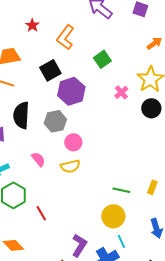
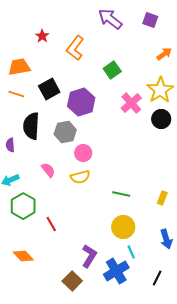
black square: (50, 70) -> (49, 89), moved
pink cross: (121, 92) -> (131, 103), size x1.5
green line: (121, 190) -> (121, 194), moved

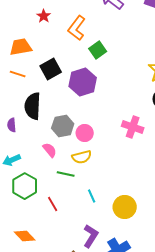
green square: (112, 70) -> (98, 50), moved
pink cross: (131, 103) -> (133, 127), moved, turned -30
gray hexagon: (65, 132) -> (63, 126), moved
green line: (121, 194) -> (66, 174), moved
cyan line: (131, 252) -> (92, 196), moved

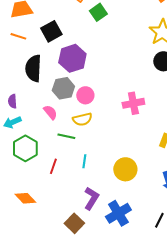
purple hexagon: (83, 82) -> (72, 58), moved
purple semicircle: (12, 125) -> (12, 101), moved
pink cross: (133, 127) -> (133, 103), moved, turned -30
cyan line: (92, 196) -> (84, 161), moved, turned 32
red line: (53, 204) -> (53, 166), turned 49

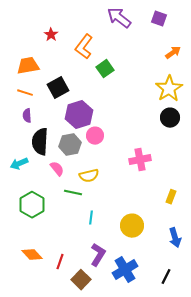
black semicircle: (33, 68) -> (40, 142), moved
pink circle: (85, 95) -> (95, 136), moved
purple semicircle: (12, 101) -> (27, 116), moved
cyan arrow: (12, 122) -> (19, 164), moved
red line: (53, 166) -> (60, 262), moved

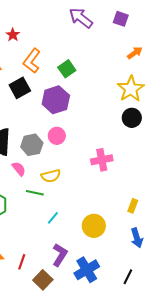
orange L-shape: (84, 47) -> (32, 61), moved
purple hexagon: (79, 115) -> (56, 100), moved
yellow rectangle: (171, 197) -> (133, 206), moved
cyan line: (91, 218) -> (53, 218), turned 32

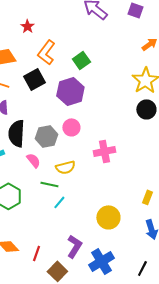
pink cross: (102, 160) -> (104, 151), moved
cyan line: (53, 218) -> (59, 202), moved

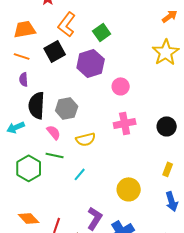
black circle: (146, 109) -> (167, 126), moved
pink circle: (71, 127) -> (121, 86), moved
green line: (49, 184) -> (55, 155), moved

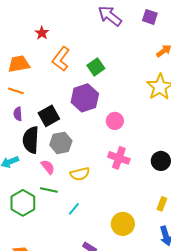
black square: (55, 51) -> (49, 116), moved
pink cross: (125, 123) -> (119, 158), turned 30

